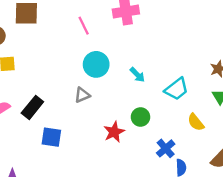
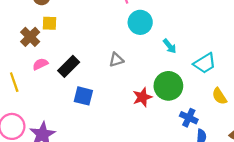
cyan circle: (96, 64) -> (140, 22), moved
green circle: (140, 117) -> (168, 86), size x1.6
blue cross: (166, 148) -> (189, 118), turned -30

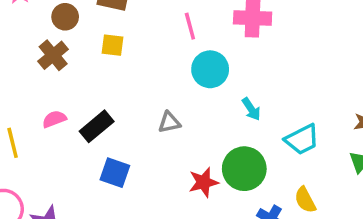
yellow square: (49, 23) -> (112, 45), moved
brown cross: (30, 37) -> (53, 55), moved
yellow semicircle: (219, 96) -> (305, 200), moved

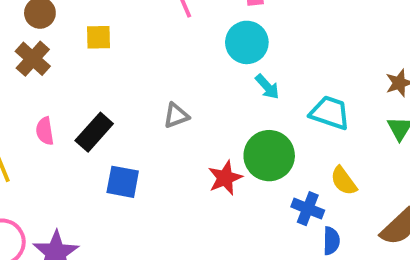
cyan circle: (210, 69) -> (247, 42), moved
pink semicircle: (54, 119) -> (45, 131), turned -70
cyan trapezoid: (302, 139) -> (330, 113), turned -126

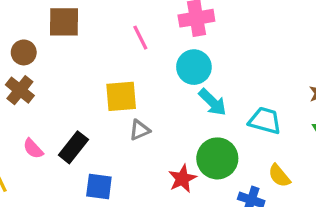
yellow square: (99, 37) -> (121, 96), moved, size x1.5
cyan arrow: (267, 87) -> (213, 102), size x1.4
pink semicircle: (45, 131) -> (33, 149), turned -30

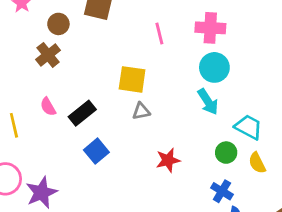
cyan circle: (194, 67) -> (214, 67), moved
green circle: (217, 158) -> (226, 153), moved, size x0.6
yellow semicircle: (279, 176) -> (257, 163), moved
blue square: (99, 186) -> (96, 151), turned 30

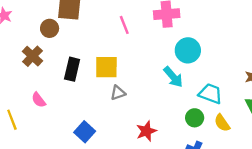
brown circle: (58, 24) -> (50, 28), moved
cyan circle: (214, 67) -> (188, 50), moved
black rectangle: (82, 113) -> (72, 69), moved, turned -30

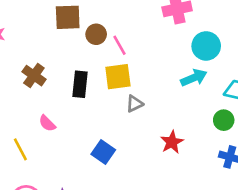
pink line: (124, 25) -> (120, 45), moved
brown circle: (50, 28) -> (96, 34), moved
cyan arrow: (173, 77) -> (194, 78), turned -65

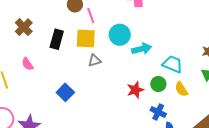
cyan circle: (206, 46) -> (120, 35), moved
red star: (172, 142) -> (135, 90), moved

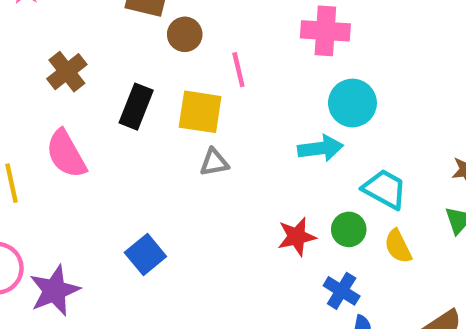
pink line: (91, 16) -> (238, 70), moved
cyan circle: (120, 35) -> (352, 103), moved
pink semicircle: (27, 64) -> (66, 154), size x1.6
blue square: (65, 92) -> (145, 255), moved

